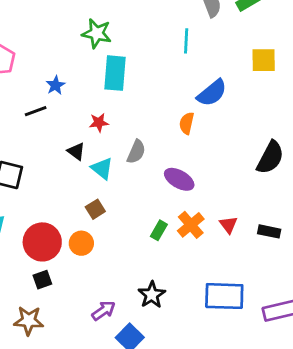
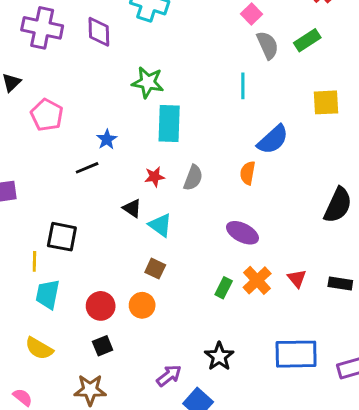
gray semicircle: (136, 152) -> (193, 178), moved
brown square: (95, 209) -> (155, 269), turned -30
red circle: (42, 242) -> (101, 306), size x0.7

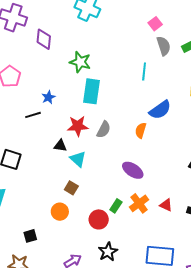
purple diamond: (99, 32) -> (44, 39), moved
red star: (155, 177) -> (78, 126), size x1.5
black triangle: (132, 208) -> (60, 146), turned -32
red triangle: (297, 278) -> (166, 205), turned -32
red circle: (101, 306) -> (99, 219), moved

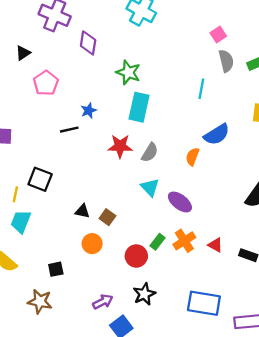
black triangle: (60, 146) -> (82, 211), moved
cyan triangle: (78, 159) -> (150, 187), moved

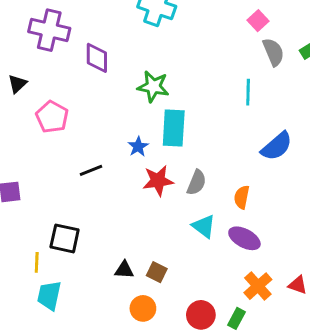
blue star: (89, 111) -> (138, 147), moved
orange semicircle: (192, 157) -> (242, 197), moved
green rectangle: (157, 242) -> (236, 318), moved

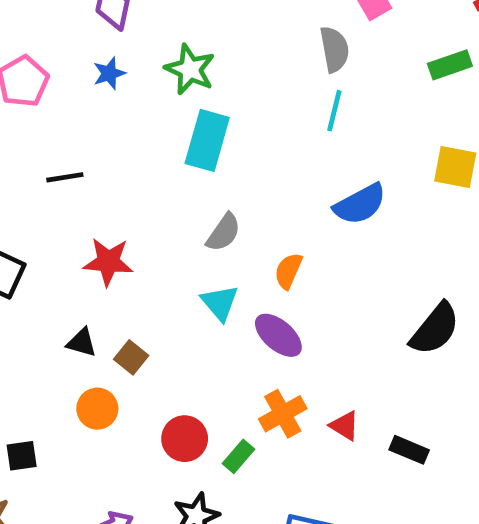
gray semicircle: (273, 52) -> (334, 49), moved
blue star: (138, 147) -> (109, 73), moved
red star: (158, 181) -> (108, 262), moved

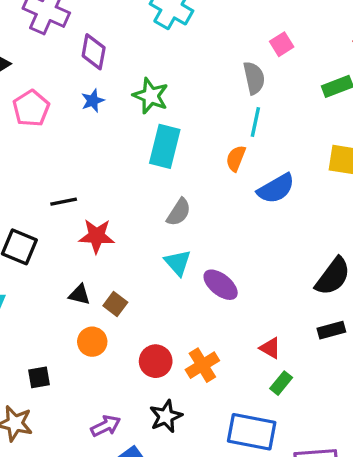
black line: (65, 177) -> (64, 202), moved
orange semicircle: (288, 271) -> (236, 158), moved
orange cross: (283, 414) -> (202, 365), moved
black rectangle: (409, 450) -> (331, 330), moved, turned -36
green rectangle: (238, 456) -> (281, 383), moved

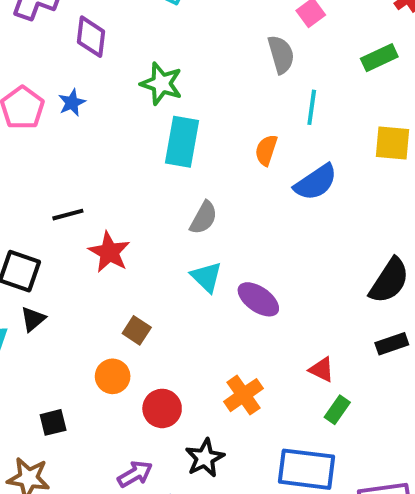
blue star: (93, 101) -> (72, 103), moved
cyan line: (255, 122) -> (312, 107), moved
red star: (97, 236) -> (109, 252), turned 30
black triangle: (79, 295) -> (33, 319), moved, turned -50
red circle: (156, 361) -> (162, 408), moved

